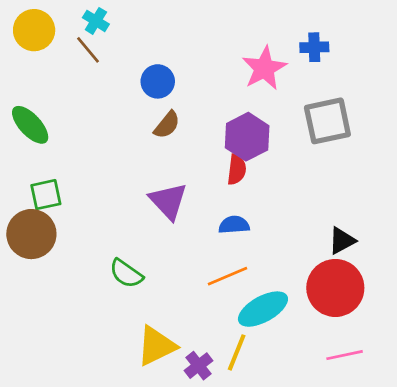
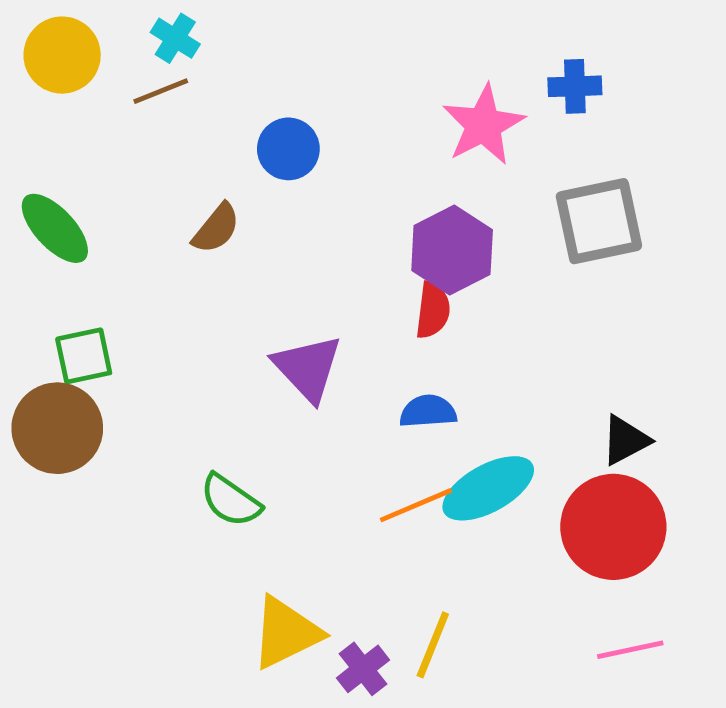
brown line: (88, 50) -> (161, 91), turned -72
brown semicircle: (167, 125) -> (216, 228), moved
cyan ellipse: (263, 309) -> (488, 488), moved

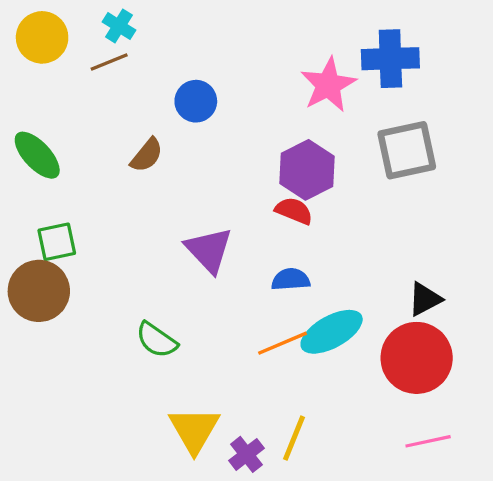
blue cross: (575, 86) -> (390, 59), size x1.6
red semicircle: (433, 310) -> (294, 211), turned -75
yellow triangle: (286, 633) -> (194, 430), turned -34

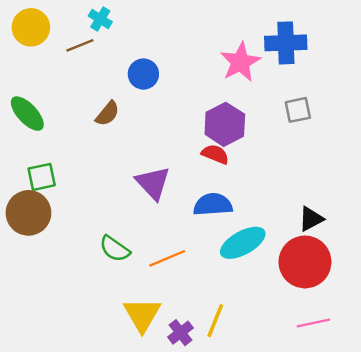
cyan cross: (119, 26) -> (100, 19), moved
gray square: (407, 150) -> (298, 110), size x0.6
blue semicircle: (291, 279) -> (213, 205), size x1.4
orange line: (282, 343) -> (167, 258), moved

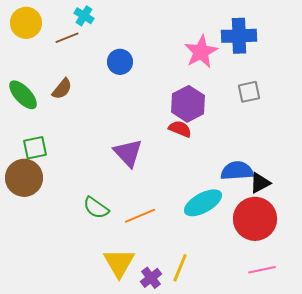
brown semicircle: (107, 114) -> (62, 89), moved
blue semicircle: (213, 205) -> (237, 171), moved

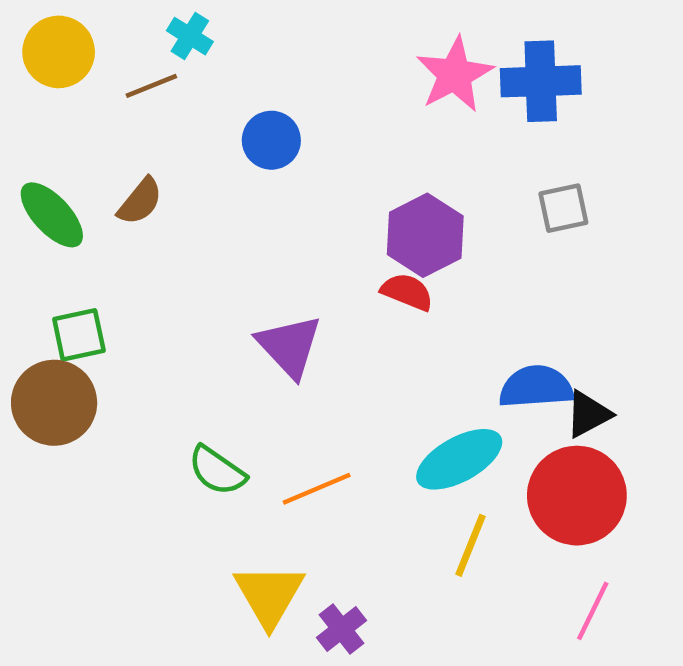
pink star: (201, 52) -> (455, 75), moved
yellow line: (180, 268) -> (471, 545), moved
pink line: (262, 270) -> (593, 611), turned -52

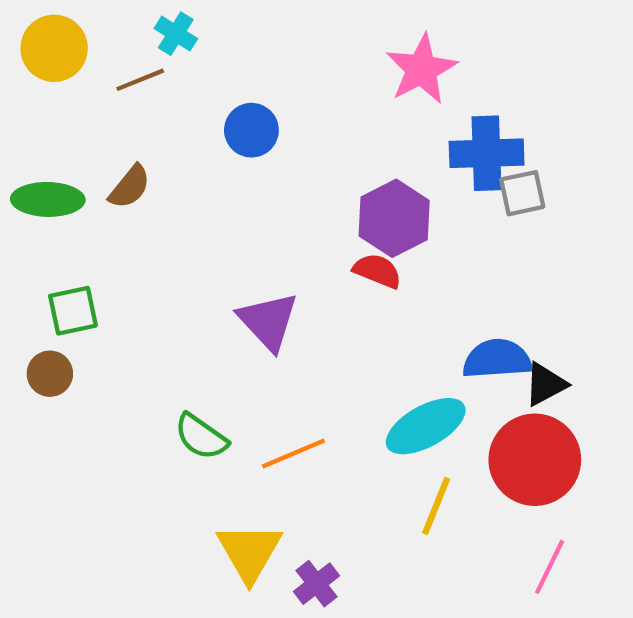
blue cross: (541, 81) -> (487, 153), moved
green ellipse: (52, 215) -> (48, 199), turned -46
brown circle: (54, 403) -> (50, 374), size x0.6

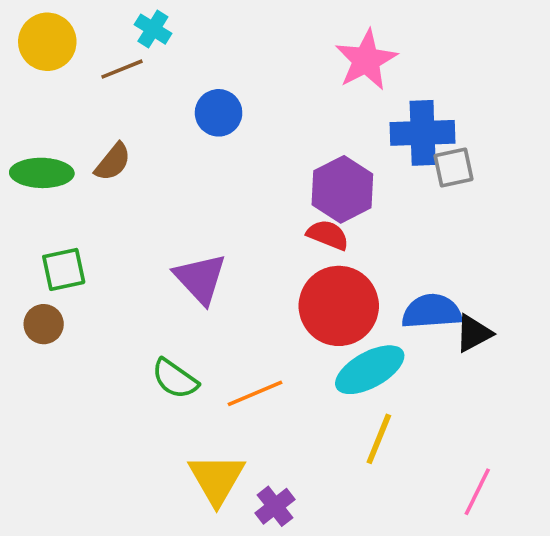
purple triangle: (268, 321) -> (200, 279), moved
red circle: (535, 460) -> (339, 306), moved

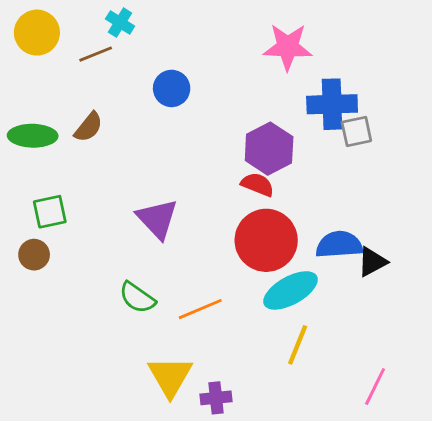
pink star: (366, 60) -> (288, 47), turned 30
purple cross: (275, 506) -> (216, 398), turned 32

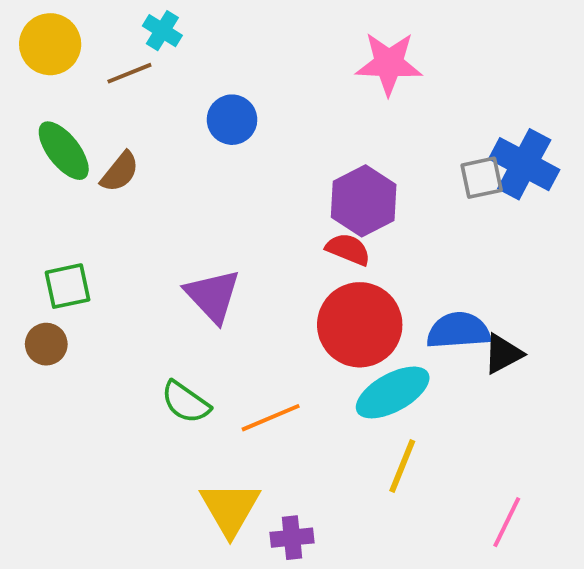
blue cross: (332, 104) -> (524, 164), moved, turned 30
green ellipse: (33, 136) -> (64, 151), moved, turned 51

